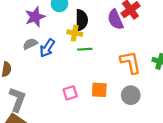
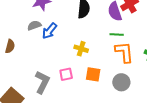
yellow cross: (75, 33) -> (81, 49), moved
green line: (85, 49) -> (117, 34), moved
gray L-shape: (17, 99) -> (42, 82), moved

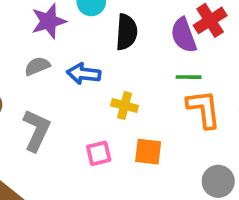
blue arrow: (49, 31) -> (84, 74), moved, turned 60
gray L-shape: (42, 82) -> (36, 130), moved
gray circle: (121, 82) -> (218, 181), moved

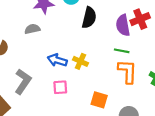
blue arrow: (84, 74) -> (57, 60), moved
gray L-shape: (36, 130) -> (23, 82), moved
orange square: (148, 152) -> (99, 100), moved

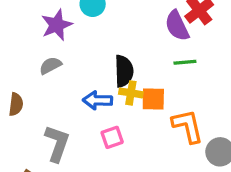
black semicircle: (89, 18) -> (124, 71), moved
orange L-shape: (127, 71) -> (188, 126), moved
orange square: (99, 100) -> (153, 99), moved

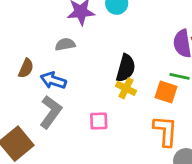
orange square: (153, 99) -> (166, 92), moved
blue arrow: (98, 100) -> (53, 80), moved

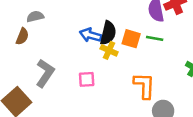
gray semicircle: (65, 44) -> (35, 17), moved
blue arrow: (53, 80) -> (91, 35), moved
orange square: (166, 92) -> (131, 39), moved

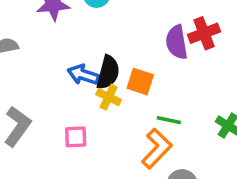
green line: (155, 38) -> (169, 120), moved
orange L-shape: (144, 86) -> (157, 148), turned 40

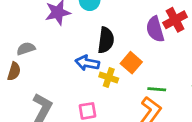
black semicircle: (108, 72) -> (106, 40), moved
orange square: (140, 82) -> (131, 63), turned 30

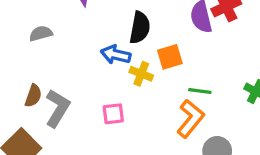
orange square: (131, 63) -> (170, 57), turned 30
brown semicircle: (14, 71) -> (33, 96), moved

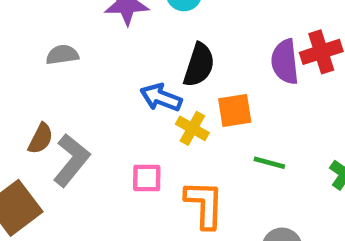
orange L-shape: (190, 119) -> (204, 204), moved, turned -45

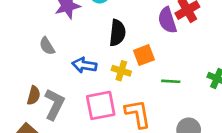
gray semicircle: (62, 55) -> (47, 46), moved, turned -102
blue arrow: (161, 97) -> (84, 65), moved
pink square: (147, 178) -> (101, 105), size x1.6

